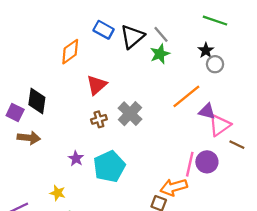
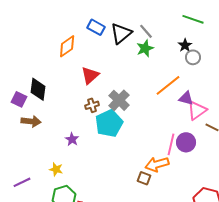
cyan pentagon: (109, 166) -> (109, 123), moved

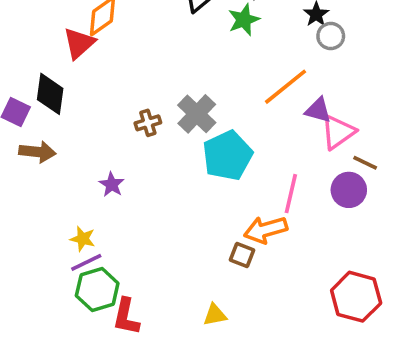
red triangle: (90, 75) -> (79, 43), moved
cyan pentagon: (109, 123) -> (228, 155), moved
purple circle: (186, 142) -> (349, 190), moved
purple line: (22, 182) -> (86, 262), moved

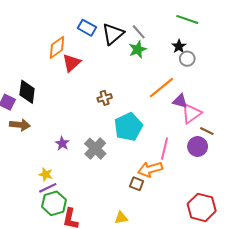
red triangle: (79, 43) -> (72, 63), moved
gray cross: (197, 114) -> (95, 149), moved
brown cross: (148, 123) -> (105, 98), moved

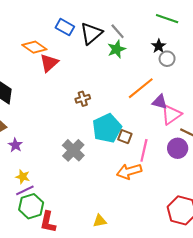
orange diamond: (57, 47) -> (34, 47), turned 70
purple star: (62, 143) -> (15, 145), moved
brown square: (137, 184) -> (125, 137), moved

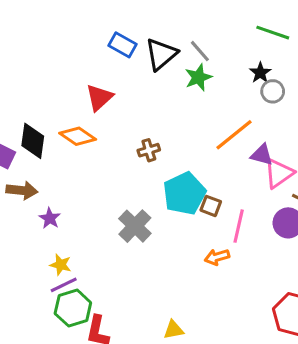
orange diamond: (34, 47) -> (78, 136), moved
orange arrow: (129, 171) -> (217, 257), size x0.7

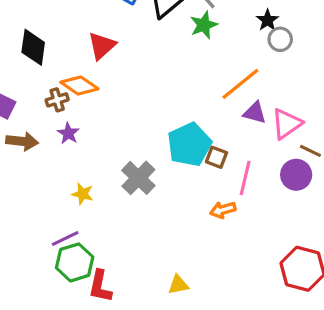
black diamond: (33, 141) -> (33, 47), moved
brown cross: (149, 150) -> (57, 100), moved
purple triangle: (262, 155) -> (255, 113), moved
purple star: (50, 218) -> (68, 133), moved
yellow star: (61, 265) -> (83, 194), moved

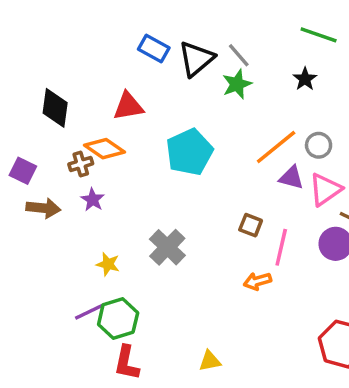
gray circle: (280, 39) -> (319, 145), moved
red triangle: (102, 46) -> (128, 106), turned 32
cyan pentagon: (189, 144) -> (189, 152), moved
green hexagon: (75, 262) -> (118, 319), moved

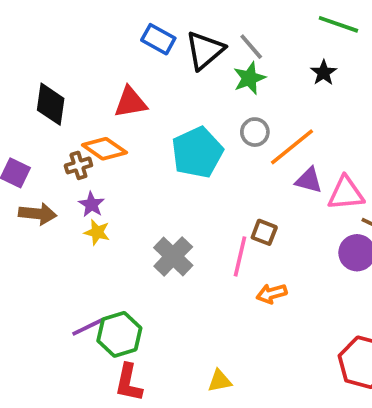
gray circle: (319, 145) -> (255, 132), moved
pink triangle: (325, 189) -> (346, 193), turned 30
pink line: (281, 247) -> (240, 256), moved
yellow star: (108, 264) -> (97, 232), moved

